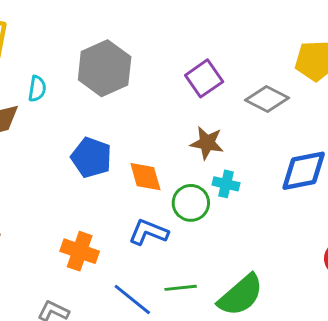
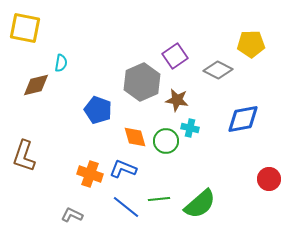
gray hexagon: (105, 68) -> (142, 82), moved
orange diamond: (145, 177) -> (135, 137), moved
blue L-shape: (148, 232) -> (123, 169), moved

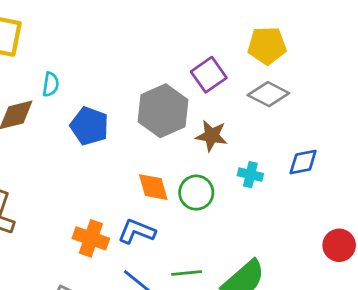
yellow pentagon: (251, 44) -> (267, 46), moved
blue pentagon: (98, 110) -> (89, 126), moved
blue diamond: (243, 119) -> (303, 162), size x0.7
cyan cross: (190, 128) -> (250, 175), moved

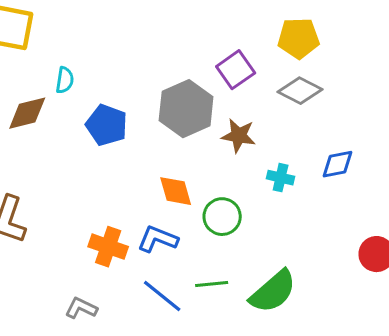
green circle: (196, 193) -> (222, 217), moved

